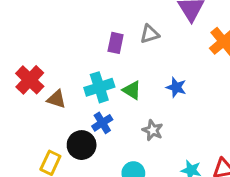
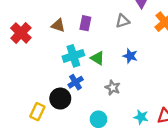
gray triangle: (150, 34) -> (123, 21), moved
red cross: (30, 80) -> (21, 33), moved
brown triangle: (56, 99) -> (58, 25), moved

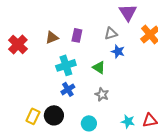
brown triangle: (58, 25) -> (52, 37), turned -40
blue star: (130, 56) -> (118, 51), moved
green triangle: (97, 58) -> (99, 67), moved
black circle: (60, 99) -> (54, 115), moved

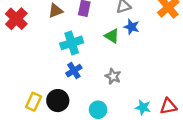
green triangle: (99, 67) -> (112, 36), moved

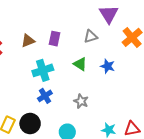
blue star: (131, 27) -> (108, 66), moved

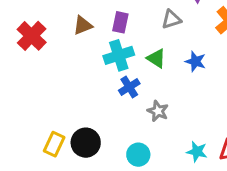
cyan cross: (43, 70) -> (119, 55), moved
blue cross: (45, 96) -> (129, 87), moved

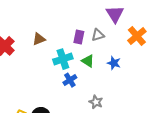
purple rectangle: (120, 22) -> (79, 37), moved
gray star: (158, 111) -> (96, 102), moved

